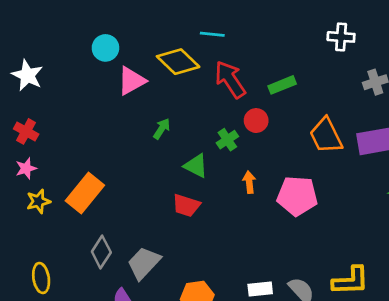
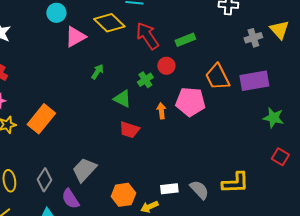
pink pentagon: (297, 196) -> (190, 102), moved
red trapezoid: (186, 205) -> (129, 130), moved
gray diamond: (101, 252) -> (44, 180), moved

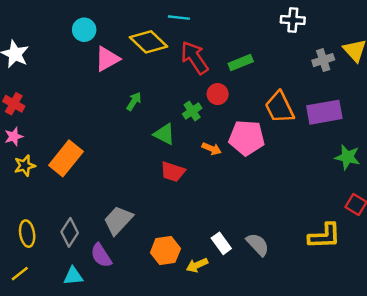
orange arrow: (161, 111) -> (212, 149), turned 119
yellow L-shape: (235, 183) -> (324, 236), moved
white rectangle: (169, 189) -> (221, 243), turned 60

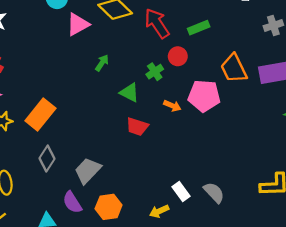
gray diamond: (70, 232) -> (47, 158), moved
orange hexagon: (165, 251) -> (109, 207), moved

